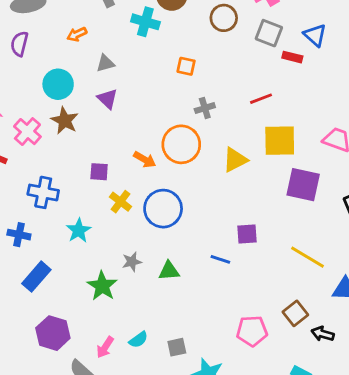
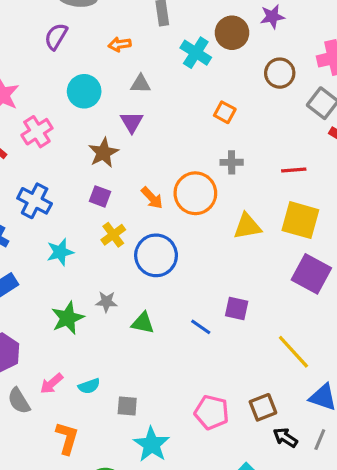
brown star: (65, 121) -> (103, 153), moved

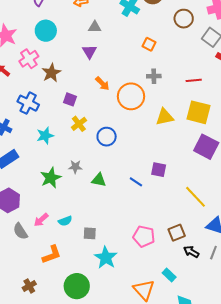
cyan circle: (84, 91) -> (46, 31), moved
brown star: (103, 153) -> (51, 73), moved
orange arrow: (152, 198) -> (102, 84), moved
blue circle: (156, 255) -> (107, 137), size x0.7
orange L-shape: (67, 438) -> (52, 255), turned 55

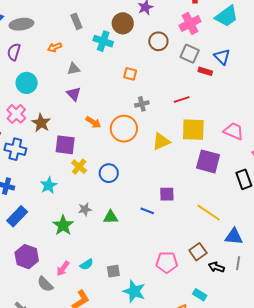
purple square: (70, 99) -> (65, 145), size x1.5
blue cross: (28, 103) -> (15, 149), moved

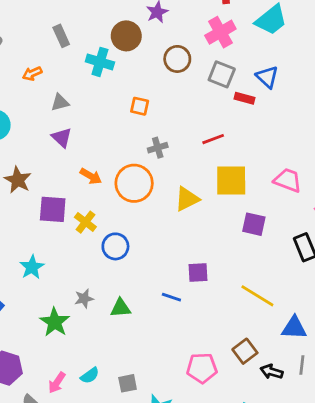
purple square: (208, 161) -> (254, 224), size x0.7
yellow cross: (79, 167) -> (85, 222), moved

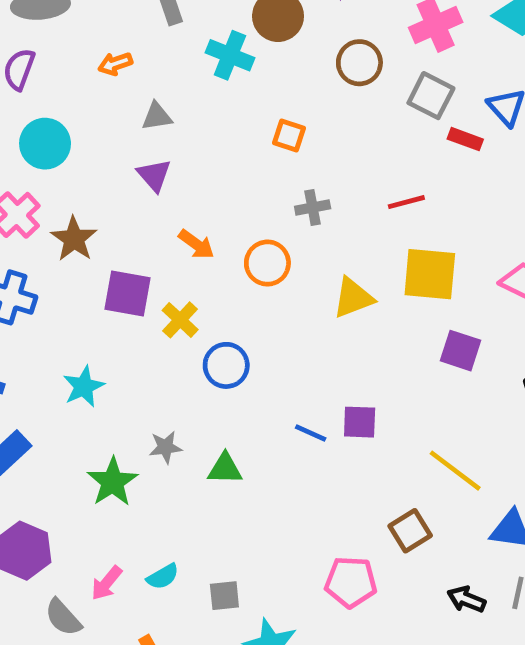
orange circle: (134, 183) -> (267, 263), size x0.7
blue line: (171, 297) -> (311, 433), moved
brown square: (245, 351) -> (410, 531), moved

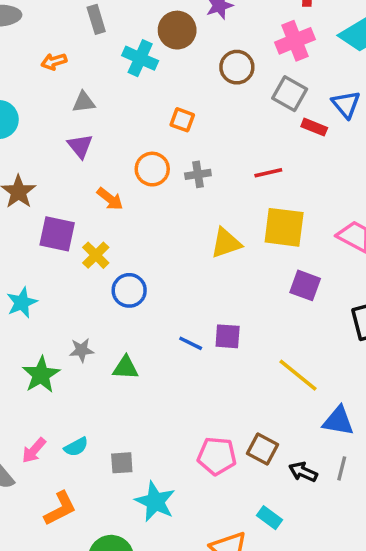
orange circle: (267, 263) -> (152, 169), moved
brown square: (410, 531) -> (263, 449), moved, turned -32

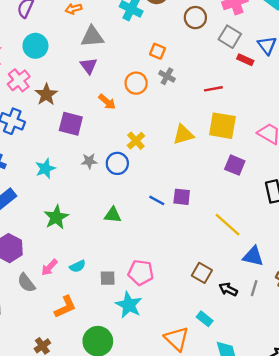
gray triangle: (84, 102) -> (92, 37), size x1.5
gray cross: (198, 174) -> (167, 76), moved, turned 35
yellow cross: (96, 255) -> (136, 141), moved
gray star: (82, 350) -> (89, 161), moved
pink pentagon: (217, 456) -> (141, 273), moved

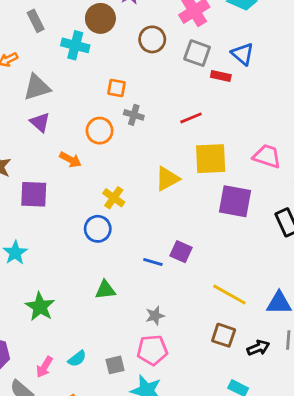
gray star: (89, 161) -> (155, 316), moved
purple square: (235, 165) -> (235, 201), size x1.4
purple square: (182, 197) -> (181, 252), turned 30
yellow line: (227, 225) -> (229, 295), moved
black arrow: (228, 289) -> (258, 348), turned 144

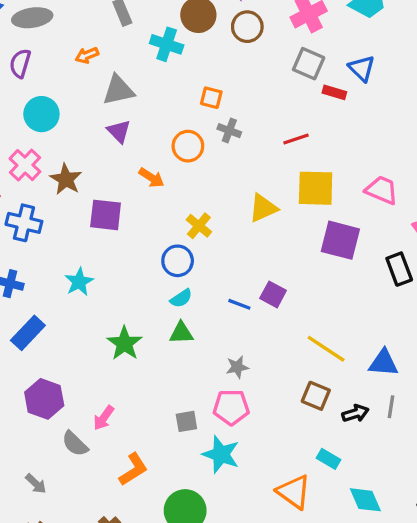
brown circle: (152, 39) -> (247, 27), moved
green star: (40, 307) -> (125, 343), moved
cyan semicircle: (77, 359) -> (181, 298), moved

